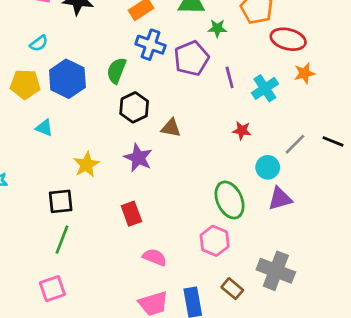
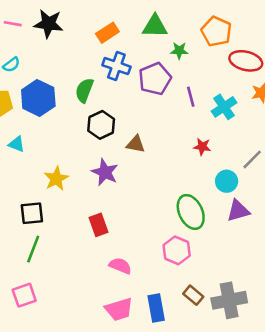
gray cross: (276, 271) -> (229, 300), moved, turned -32

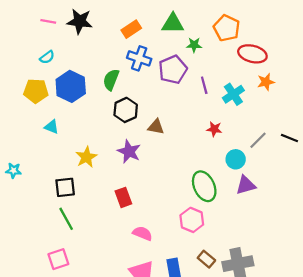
green line: (33, 249) -> (66, 219), turned -50

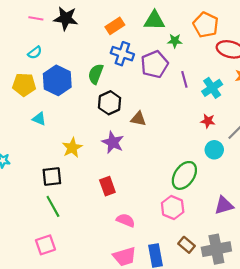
red star: (214, 129) -> (208, 121), moved
purple triangle: (246, 185) -> (224, 205), moved
green ellipse: (204, 186) -> (184, 175), turned 60

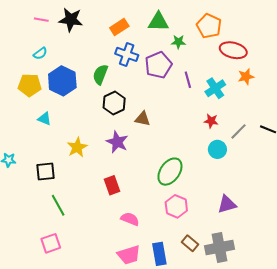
green ellipse: (184, 175) -> (170, 172), moved
black square: (52, 176) -> (45, 172), moved

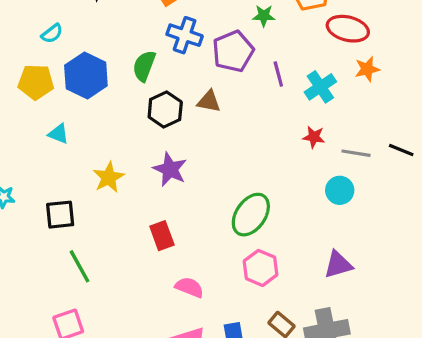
brown triangle: (143, 119) -> (209, 101), moved
gray line: (239, 131) -> (356, 153), turned 54
cyan circle: (217, 149) -> (340, 190), moved

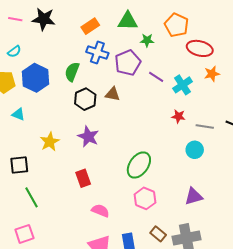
purple line: (278, 74) -> (156, 77), turned -42

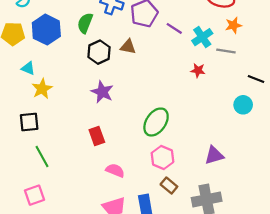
gray line: (205, 126) -> (226, 51), moved
yellow star: (50, 142) -> (42, 89), moved
cyan circle: (195, 150) -> (243, 105), moved
brown rectangle: (158, 234) -> (169, 185), moved

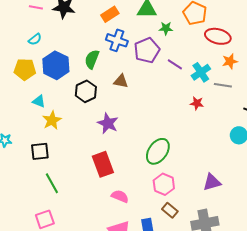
brown triangle: (128, 47) -> (121, 81), moved
black hexagon: (99, 52) -> (86, 91), moved
red rectangle: (97, 136) -> (103, 164), size x1.4

